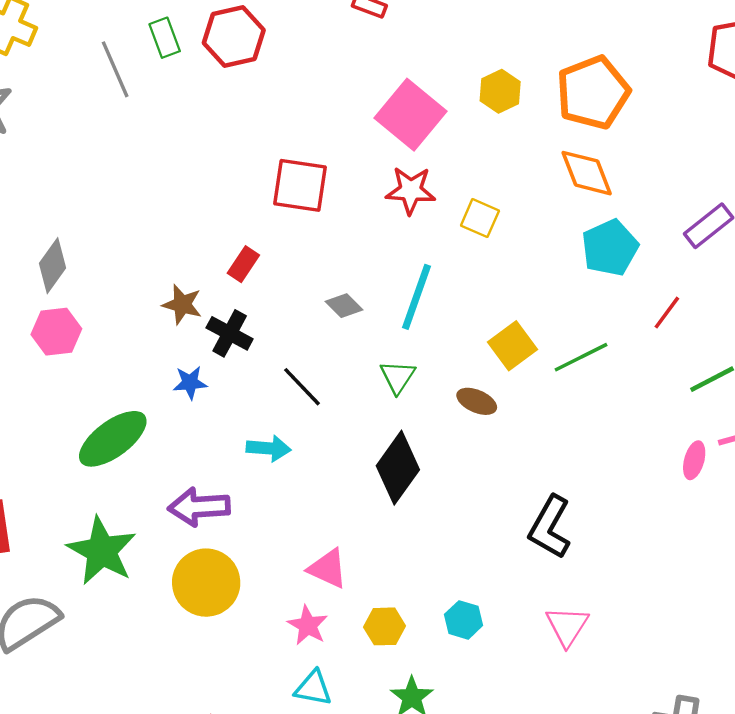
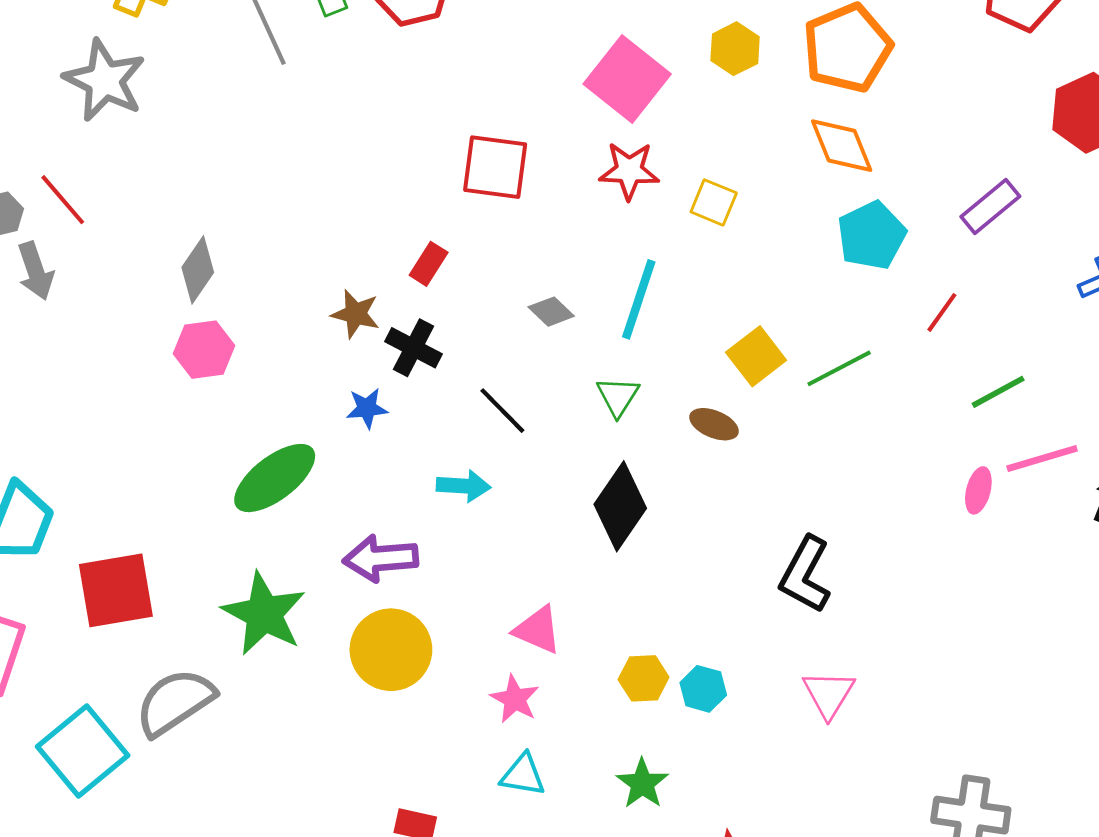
yellow hexagon: (384, 626) -> (644, 678), moved

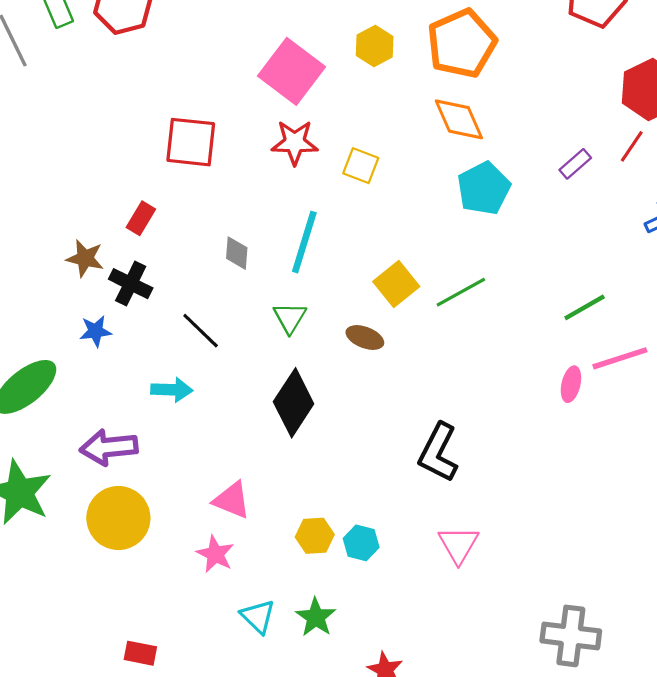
purple rectangle: (990, 207) -> (575, 164), size x0.7
gray diamond: (551, 312) -> (237, 253), turned 52
red line: (942, 312) -> (632, 146), moved
cyan triangle: (523, 775) -> (258, 616), moved, turned 36

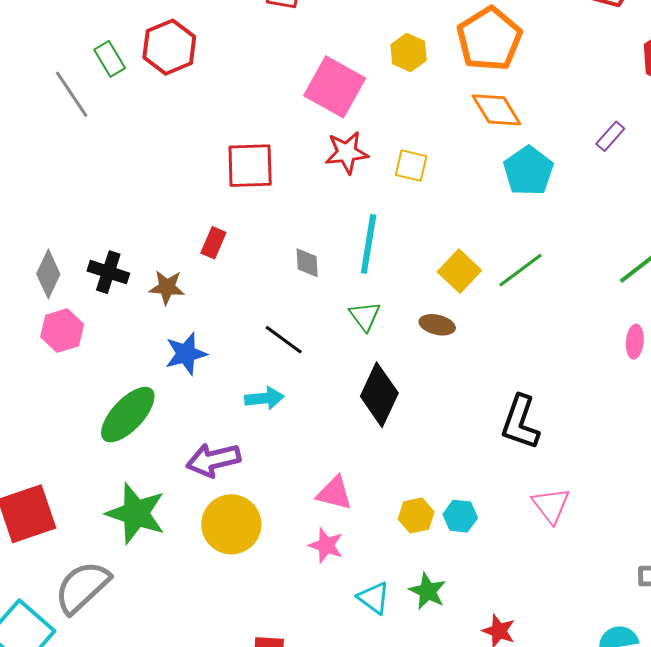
black cross: (131, 284) -> (108, 272), moved
blue star: (96, 331) -> (186, 354), size x1.4

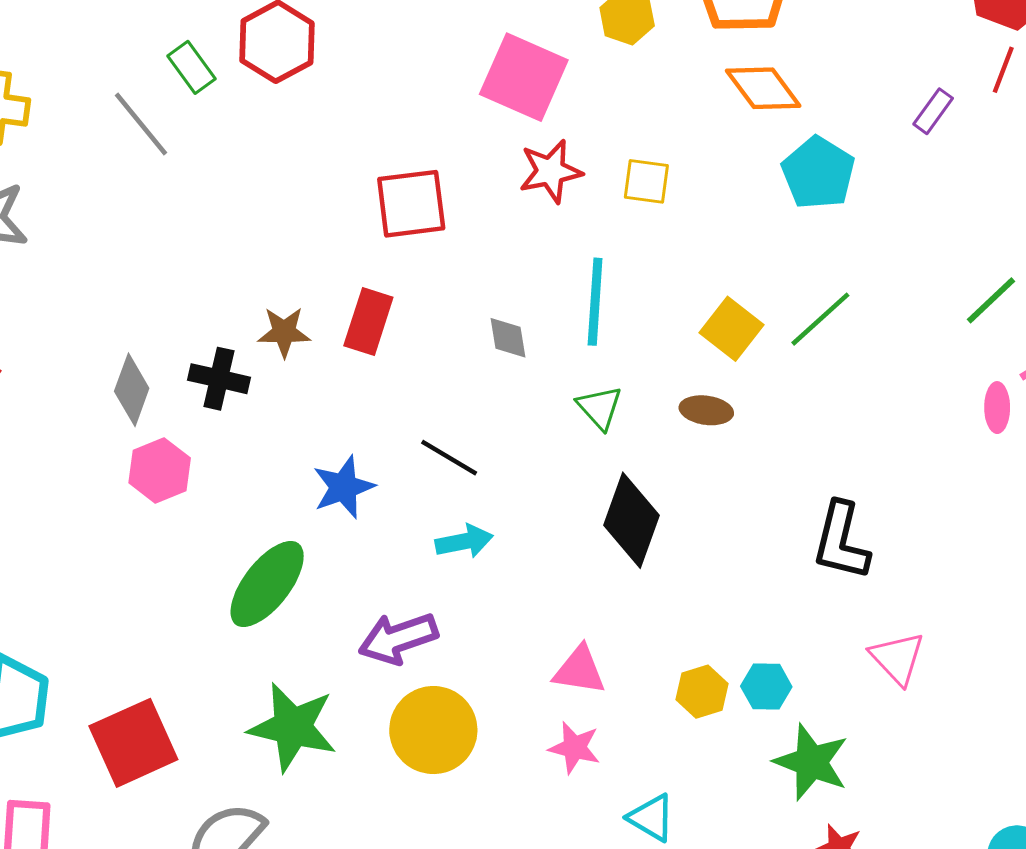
red rectangle: (213, 243) -> (368, 321), size x1.4
brown star: (167, 287) -> (284, 332), moved
black line: (284, 340) -> (449, 458), moved
green star: (428, 591) -> (811, 762), moved, size x1.4

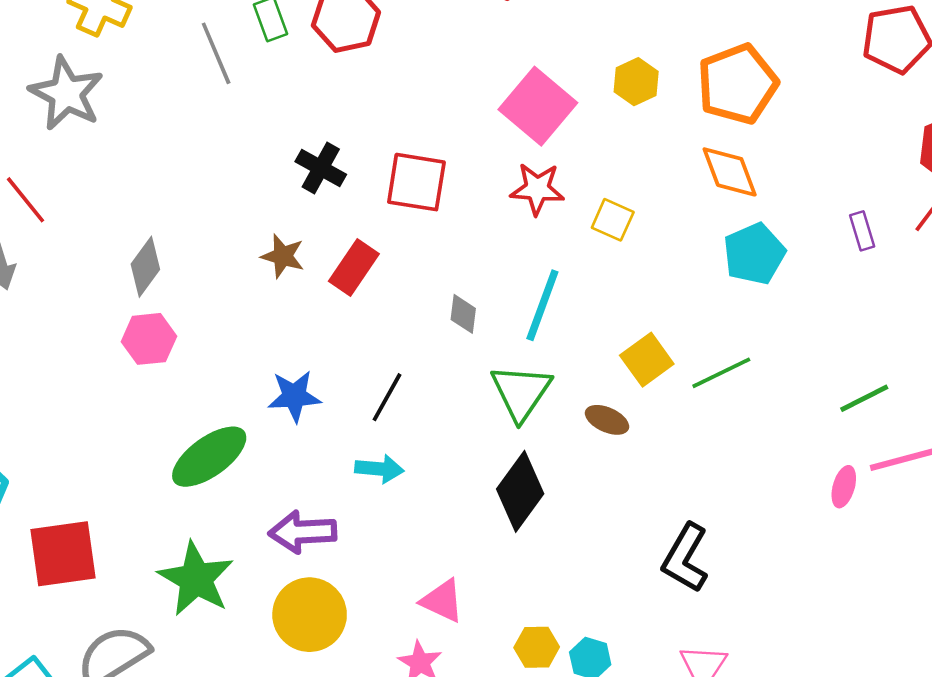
purple rectangle: (933, 111) -> (862, 231), turned -69
black cross: (219, 379) -> (321, 168), moved
green triangle: (600, 408) -> (521, 392), size x1.6
black line: (449, 458) -> (387, 397), turned 72

